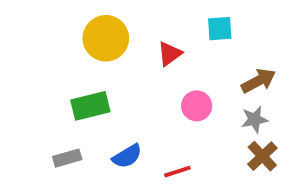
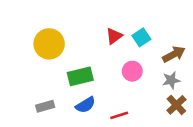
cyan square: (220, 29) -> (141, 37), moved, turned -30
yellow circle: (106, 38) -> (49, 44), moved
green rectangle: (90, 106) -> (80, 76), moved

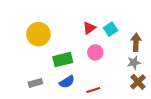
brown arrow: (174, 54) -> (136, 42), turned -60
pink circle: (132, 71) -> (95, 52), moved

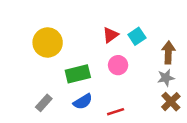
gray rectangle: (35, 83) -> (44, 103), turned -32

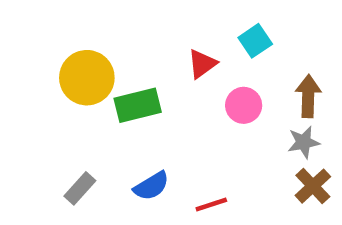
cyan square: (137, 36) -> (255, 41), moved
pink circle: (118, 65) -> (244, 105), moved
green rectangle: (78, 74) -> (138, 105), moved

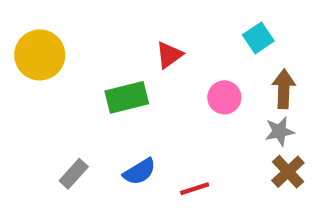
cyan square: (255, 41) -> (258, 38), moved
red triangle: (202, 64) -> (169, 55), moved
yellow circle: (87, 78) -> (40, 55), moved

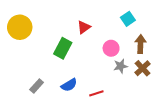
green rectangle: (127, 97) -> (63, 48), turned -48
gray star: (280, 131) -> (121, 66), moved
brown cross: (288, 172) -> (143, 68), moved

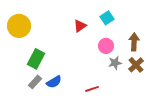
cyan square: (128, 19) -> (107, 18), moved
green rectangle: (63, 48) -> (36, 59), moved
blue semicircle: (69, 85) -> (54, 82), moved

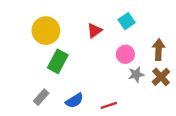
yellow circle: (19, 26) -> (46, 31), moved
green rectangle: (36, 59) -> (58, 61), moved
blue semicircle: (54, 82) -> (74, 101), moved

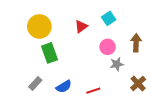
green rectangle: (58, 61) -> (50, 53), turned -48
brown cross: (161, 77) -> (138, 83), moved

